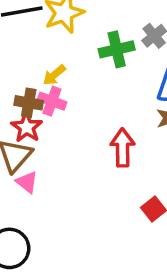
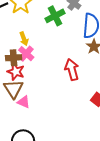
yellow arrow: (54, 75) -> (24, 39), turned -56
pink cross: (52, 101) -> (26, 54), turned 35

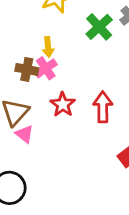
green cross: (55, 16) -> (99, 27), turned -30
red star: (16, 72) -> (63, 104), moved

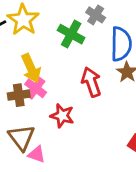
yellow arrow: (48, 47) -> (31, 68), size x1.5
red arrow: (103, 107) -> (91, 82), moved

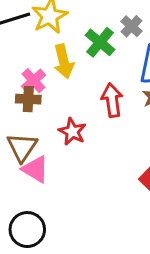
yellow arrow: (31, 68) -> (64, 61), moved
pink cross: (36, 88) -> (34, 81), moved
pink triangle: (37, 154) -> (35, 169), size x1.4

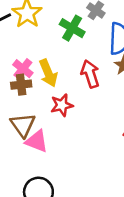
yellow arrow: (64, 61) -> (48, 73), moved
red star: (72, 132) -> (62, 105), turned -30

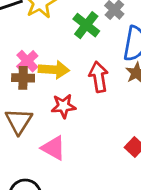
yellow arrow: (48, 73) -> (54, 70), turned -72
pink triangle: (37, 141) -> (53, 148), moved

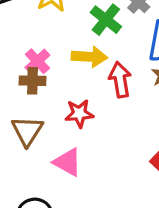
yellow arrow: (54, 70) -> (89, 57), moved

